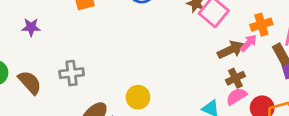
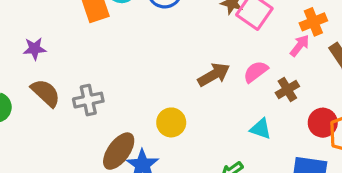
brown arrow: (231, 50) -> (214, 75), moved
brown semicircle: (30, 82) -> (46, 93), moved
pink semicircle: (236, 96) -> (256, 72), moved

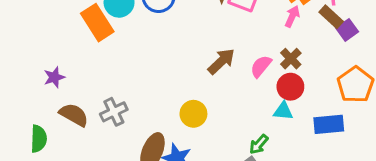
pink semicircle: (256, 72) -> (261, 66), moved
red circle: (323, 123) -> (290, 87), moved
cyan triangle: (261, 129) -> (283, 111), moved

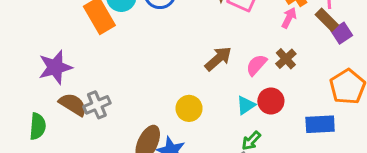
purple star: (54, 77) -> (55, 67), size x1.6
red circle: (290, 87) -> (271, 101), moved
cyan triangle: (283, 111) -> (246, 105), moved, turned -42
gray cross: (114, 112) -> (97, 105), moved

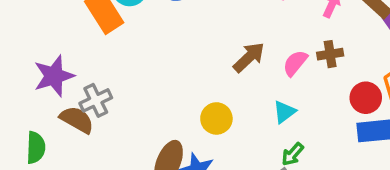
brown cross: (286, 59) -> (330, 54), turned 36
red circle: (271, 101) -> (366, 98), moved
gray cross: (97, 105) -> (96, 100), moved

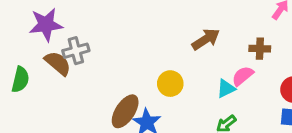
brown cross: (330, 54) -> (260, 49), moved
pink semicircle: (295, 63) -> (243, 76), moved

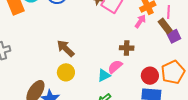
brown arrow: (206, 39) -> (66, 48), moved, turned -102

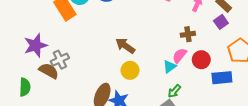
purple square: (174, 36) -> (221, 22), moved
red circle: (150, 76) -> (201, 60), moved

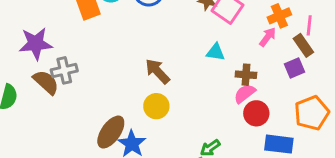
pink semicircle: (180, 56) -> (245, 94), moved
cyan triangle: (170, 67) -> (216, 52), moved, turned 32

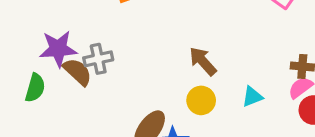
purple star: (36, 44) -> (58, 49), moved
cyan triangle: (216, 52) -> (252, 97), moved, turned -30

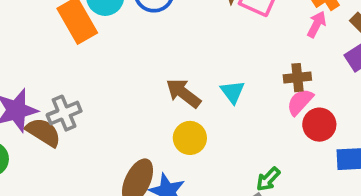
cyan triangle: (252, 97) -> (233, 92), moved, turned -35

